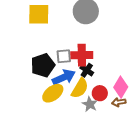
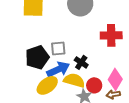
red cross: (82, 55) -> (111, 35), moved
yellow semicircle: (80, 88) -> (74, 80), turned -105

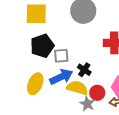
black pentagon: (37, 57) -> (42, 46), moved
yellow ellipse: (47, 85) -> (35, 84), moved, turned -30

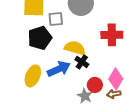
gray square: (61, 56) -> (56, 19), moved
yellow semicircle: (77, 88) -> (75, 48), moved

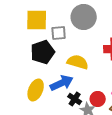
black cross: (82, 62) -> (75, 99), moved

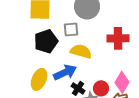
gray square: (59, 33) -> (71, 29), moved

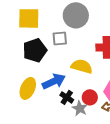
yellow semicircle: (81, 51) -> (82, 66), moved

